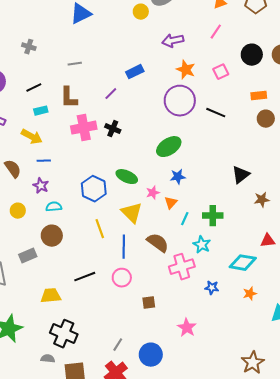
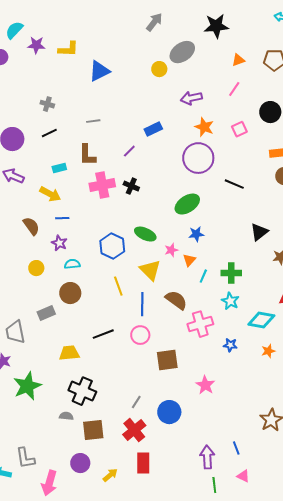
black line: (34, 88) -> (49, 133), moved
black line: (216, 113) -> (234, 184), moved
cyan star: (202, 245) -> (230, 301), moved
brown square: (149, 303) -> (167, 360), size x1.6

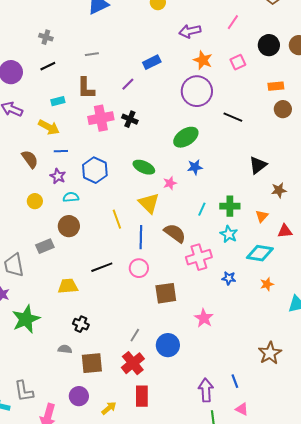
blue hexagon: (112, 246) -> (95, 170), moved
orange triangle: (189, 260) -> (262, 216), moved
black cross: (82, 391) -> (81, 324), size x0.6

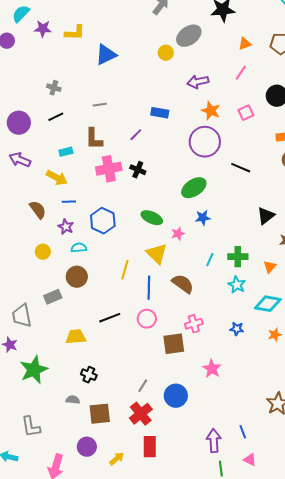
blue rectangle: (152, 62) -> (160, 113), turned 36
yellow line: (117, 219) -> (125, 270), turned 36
pink cross: (199, 257) -> (194, 324), moved, size x0.7
gray L-shape: (24, 391) -> (31, 427), moved

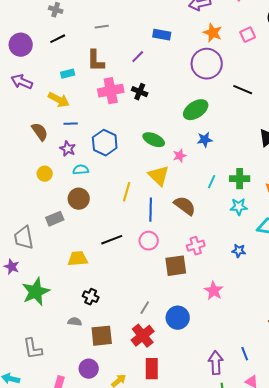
cyan star: (237, 285) -> (239, 207), turned -30

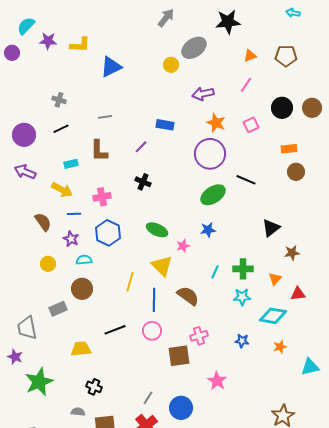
pink cross: (111, 91) -> (102, 197), moved, size x0.7
green ellipse: (196, 110) -> (213, 195), moved

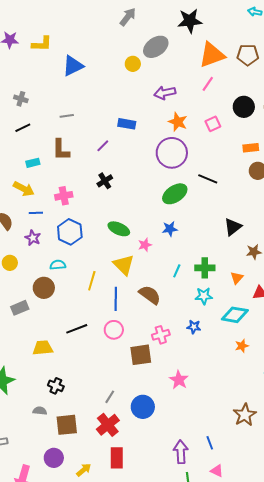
orange triangle: (250, 56) -> (212, 55), size x2.0
black cross: (143, 182) -> (105, 181), turned 35
cyan semicircle: (84, 260) -> (58, 265), moved
blue star: (242, 341) -> (194, 327), moved

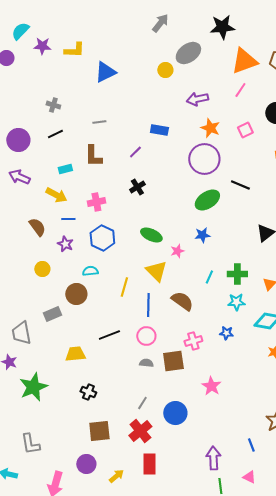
gray semicircle: (40, 411) -> (146, 363), moved
blue line: (210, 443) -> (251, 445), moved

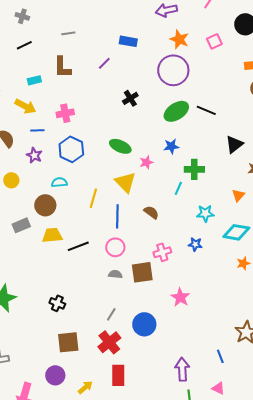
black line: (240, 185) -> (206, 110), moved
black cross: (137, 187) -> (130, 98), moved
green cross: (237, 274) -> (194, 169), moved
brown semicircle: (182, 301) -> (151, 212), size x0.7
yellow trapezoid: (75, 354) -> (52, 235), moved

